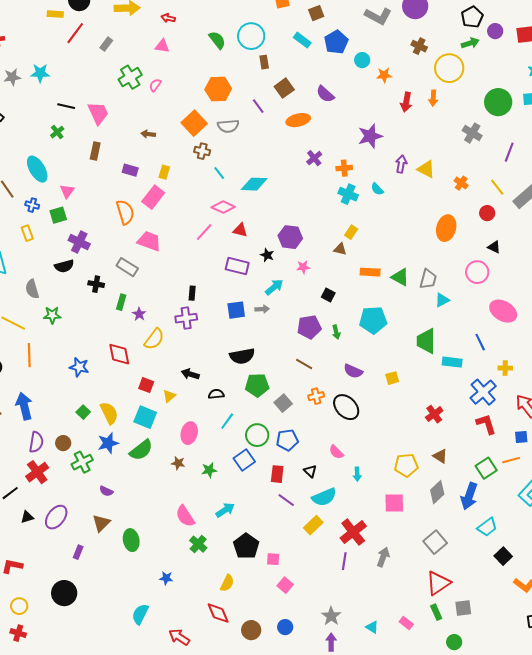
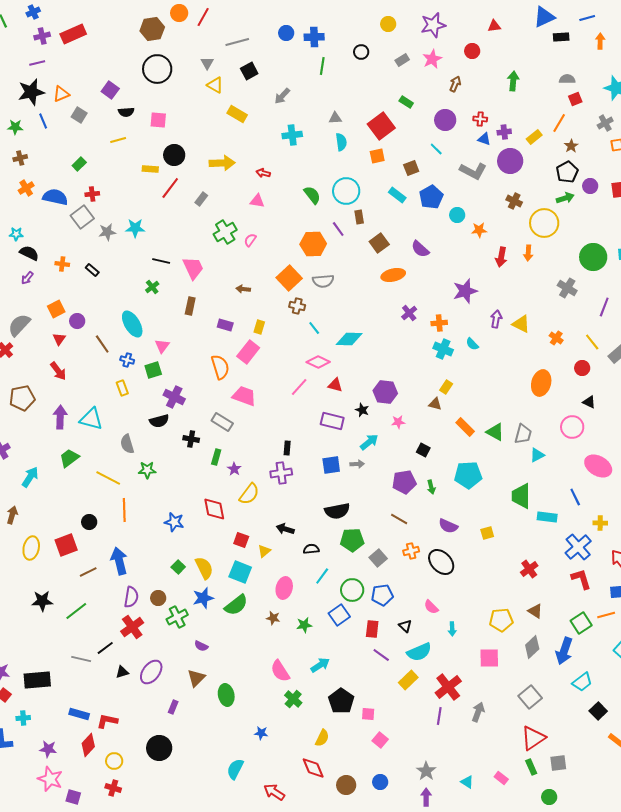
purple line: (258, 106) -> (338, 229), moved
orange rectangle: (370, 272) -> (465, 427), turned 42

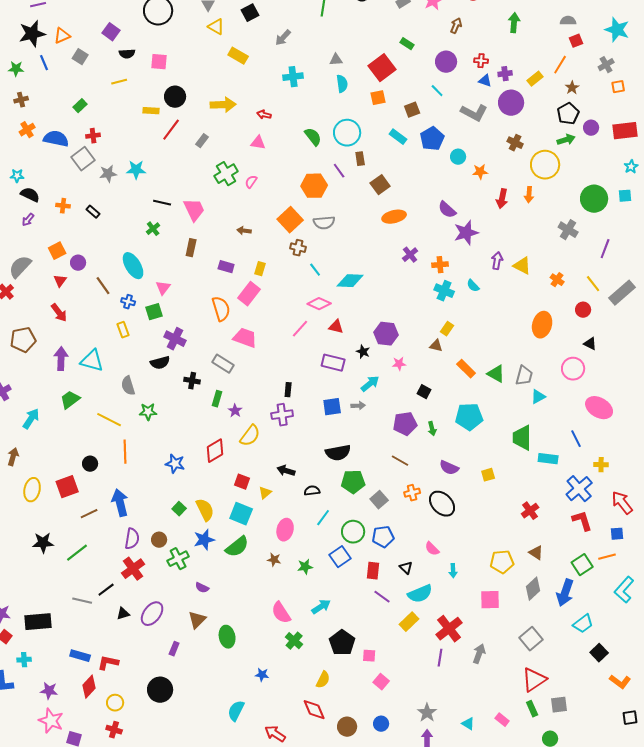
purple semicircle: (420, 249) -> (447, 210), moved
red diamond: (214, 509) -> (215, 451), turned 70

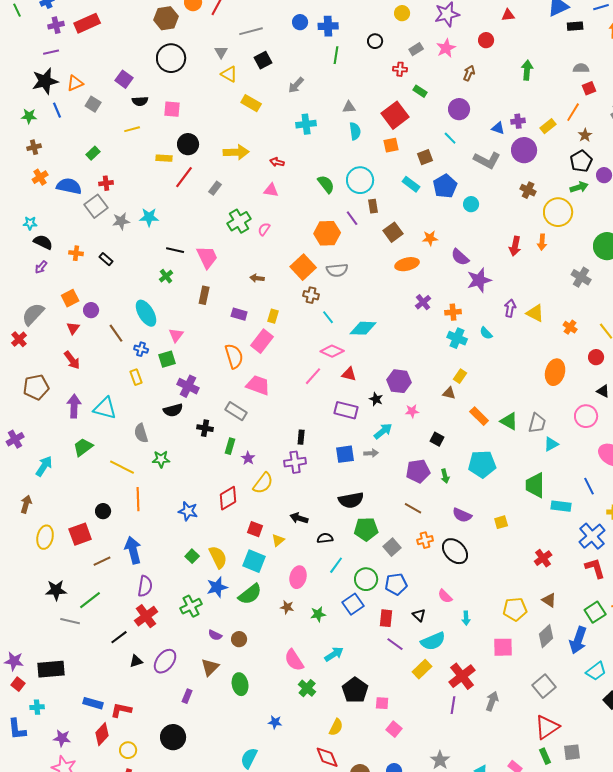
red cross: (481, 61) -> (400, 69), moved
orange star: (480, 172) -> (430, 238), moved
brown circle: (159, 540) -> (239, 639), moved
gray line: (82, 601) -> (70, 621), moved

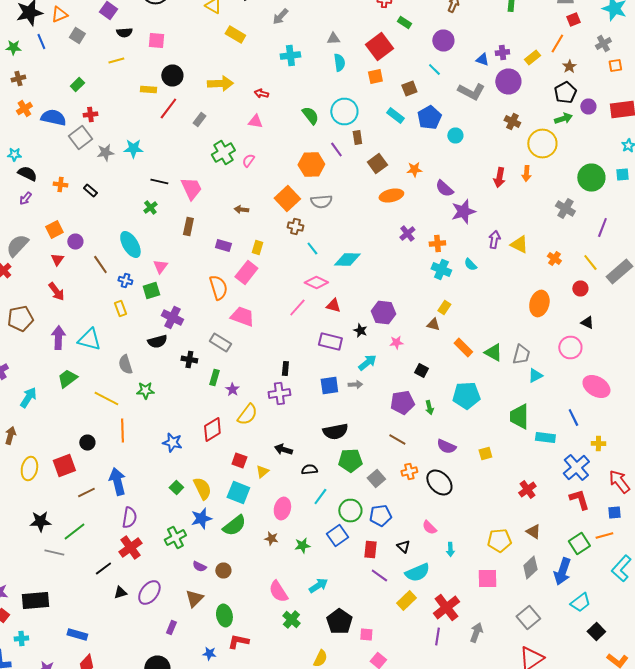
red L-shape: (121, 710) -> (238, 642), moved
blue star: (275, 722) -> (209, 654), moved

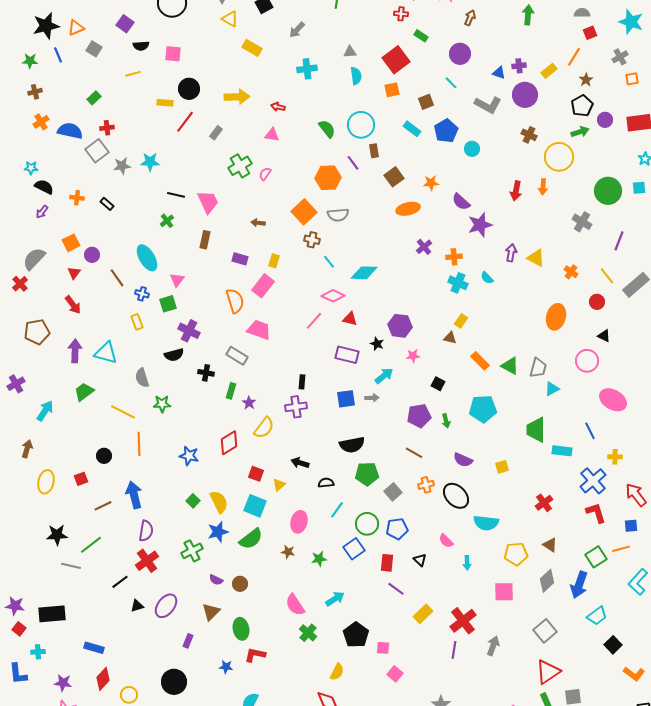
red square: (64, 466) -> (81, 479), size x0.6
cyan semicircle: (417, 572) -> (486, 523), moved, turned 30

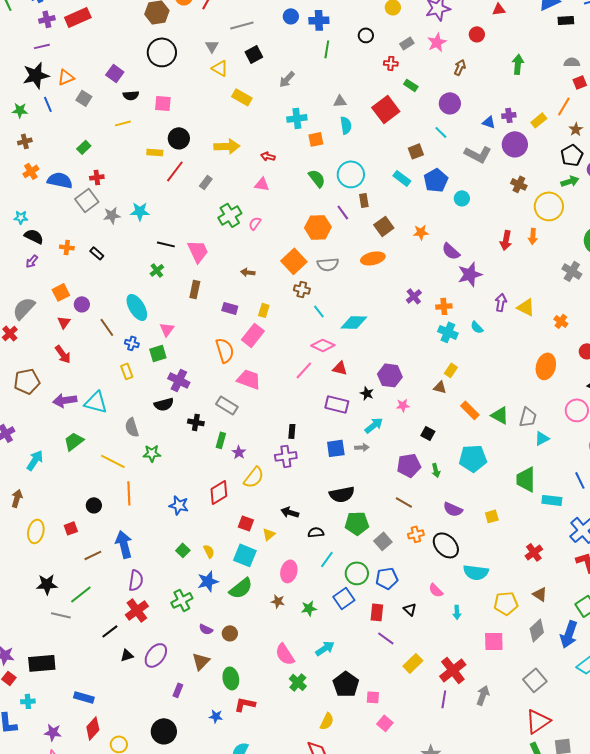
orange square: (392, 90) -> (316, 139), moved
orange ellipse: (408, 209) -> (373, 258), moved
purple arrow: (75, 351) -> (65, 400), turned -100
yellow semicircle: (219, 502) -> (209, 551), size x0.6

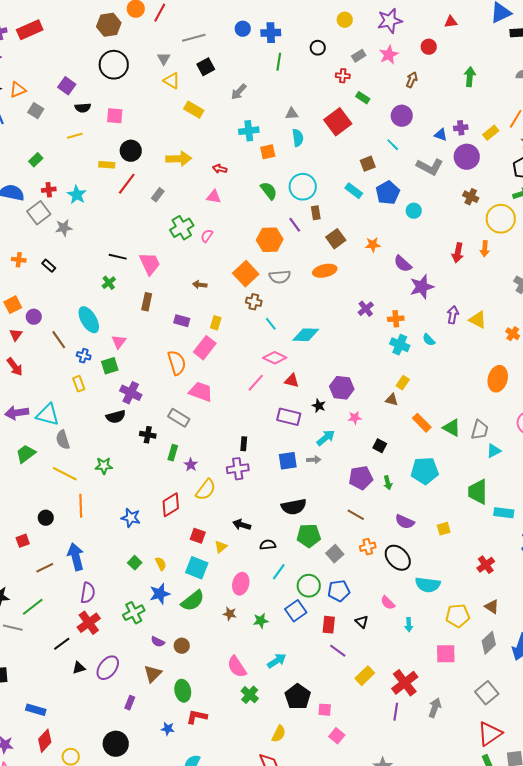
cyan star: (140, 211) -> (77, 195), moved, turned 30
gray semicircle: (132, 427) -> (63, 440), moved

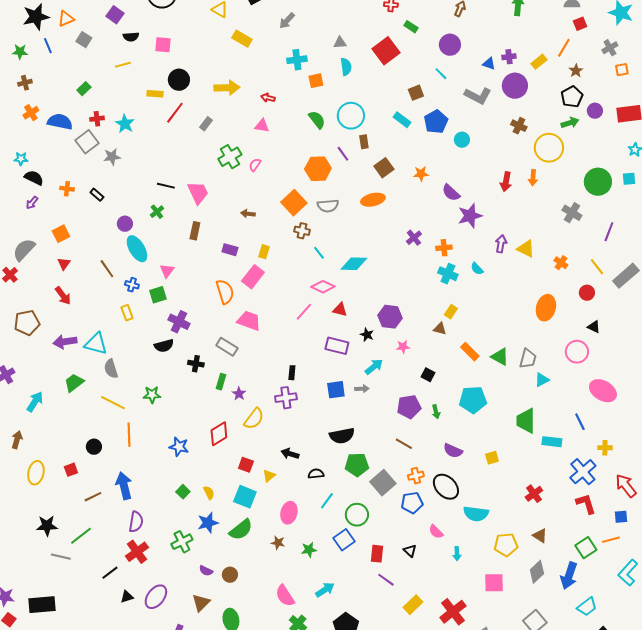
purple circle: (34, 317) -> (125, 224), moved
gray square: (335, 554) -> (383, 483), size x1.4
blue pentagon: (339, 591) -> (412, 503), moved

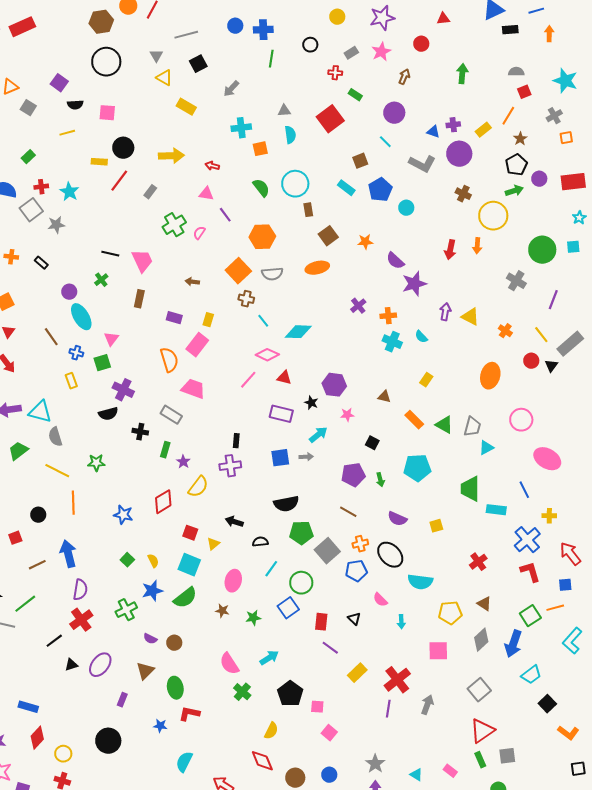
purple line: (343, 154) -> (225, 215), moved
yellow rectangle: (451, 312) -> (426, 380), moved
black triangle: (594, 327) -> (551, 366), moved, turned 40

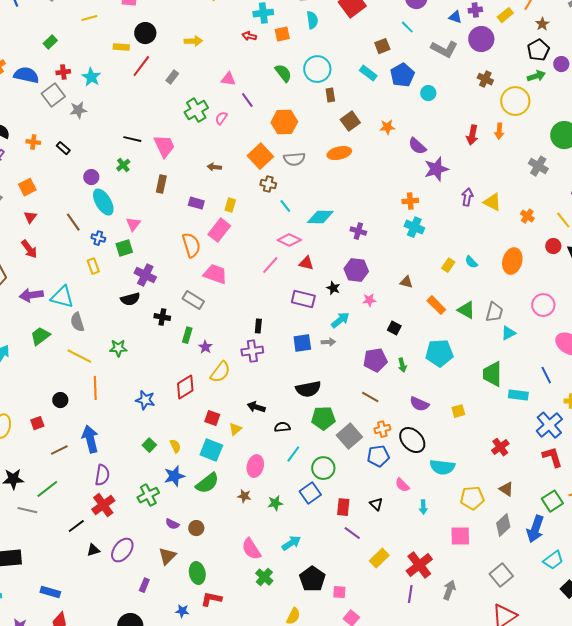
yellow arrow: (171, 156) -> (193, 41), size x0.7
red arrow: (212, 166) -> (249, 36), moved
purple cross: (358, 306) -> (358, 231), moved, turned -35
cyan semicircle: (421, 337) -> (471, 262), moved

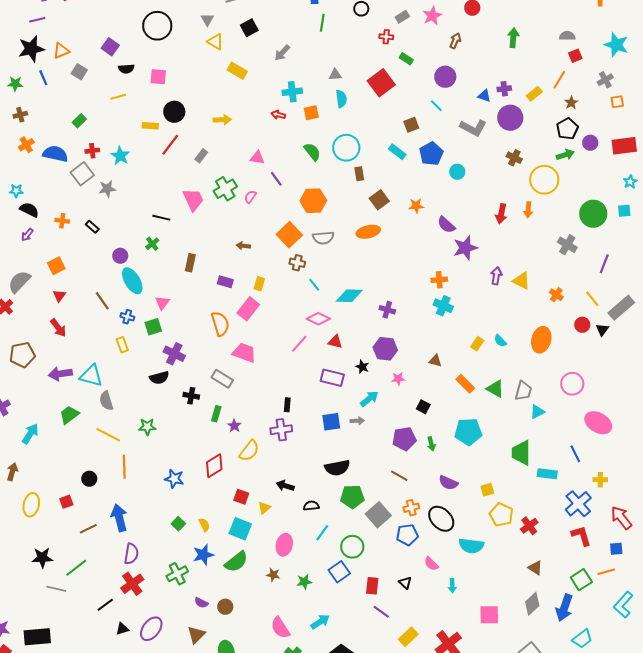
pink trapezoid: (164, 146) -> (193, 200), moved
yellow pentagon: (472, 498) -> (501, 515), moved, turned 30

